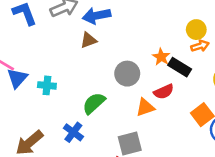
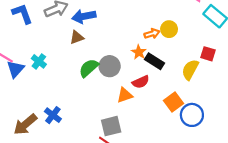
orange arrow: (200, 46) -> (152, 34), moved
cyan cross: (47, 85) -> (39, 61), moved, turned 32
green semicircle: (94, 103) -> (89, 68), moved
blue cross: (73, 132) -> (53, 115), moved

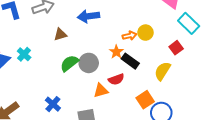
blue arrow: (84, 16) -> (88, 16), moved
red square: (208, 54) -> (176, 48), moved, turned 32
blue cross: (53, 115) -> (53, 104), moved

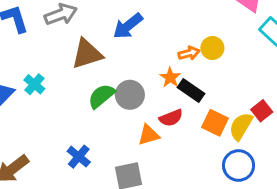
blue arrow: (88, 16) -> (128, 26), turned -30
brown triangle: (60, 34) -> (87, 54), size x1.6
red square: (176, 48) -> (262, 111), moved
yellow semicircle: (162, 71) -> (241, 126), moved
orange square: (145, 100) -> (215, 123), moved, turned -30

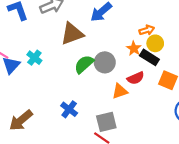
yellow circle: (212, 48) -> (155, 43), moved

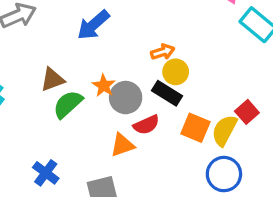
brown triangle: (72, 34) -> (52, 80), moved, size x0.7
orange star: (134, 48) -> (104, 86), moved
gray circle: (105, 62) -> (126, 98), moved

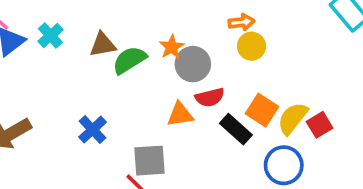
brown triangle: (52, 80) -> (103, 45), moved
black rectangle: (167, 93) -> (236, 129), moved
red square: (247, 112) -> (320, 125), moved

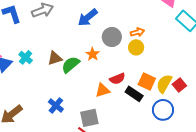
orange arrow: (241, 22) -> (137, 32), moved
gray circle: (193, 64) -> (112, 37), moved

